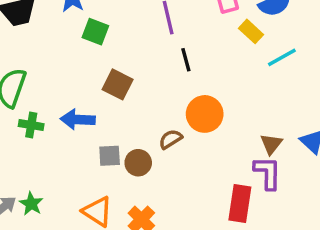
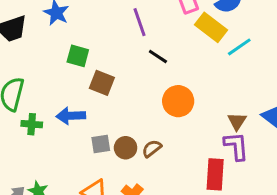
yellow rectangle: (251, 31) -> (211, 27), size x1.5
green square: (95, 32) -> (78, 56), moved
black line: (186, 60) -> (158, 57), turned -36
brown semicircle: (171, 139) -> (152, 148), moved

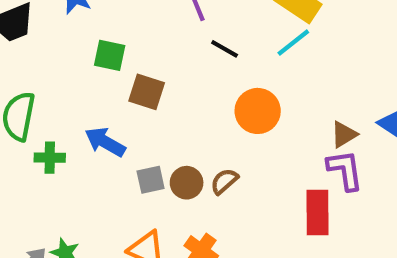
cyan line: (239, 47) -> (293, 43), moved
blue arrow: (71, 116) -> (105, 142), turned 36
brown triangle: (237, 121) -> (344, 134), turned 30

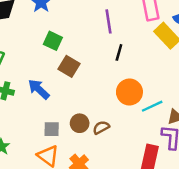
cyan line: (293, 43) -> (152, 106), moved
black line: (225, 49) -> (119, 52), turned 63
gray square: (151, 180) -> (52, 129), moved

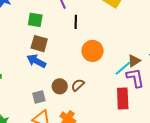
green square: (53, 41) -> (35, 20), moved
blue arrow: (39, 89) -> (36, 61), moved
cyan line: (152, 106) -> (123, 68), moved

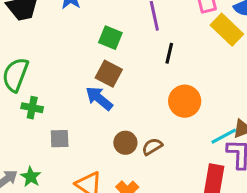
gray square: (39, 97) -> (60, 139), moved

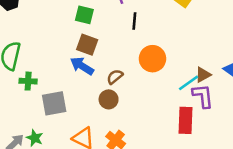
gray square: (60, 139) -> (54, 103), size x1.5
brown semicircle: (152, 147) -> (115, 77), moved

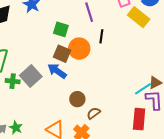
orange circle: (152, 59) -> (79, 49), moved
brown semicircle: (115, 77) -> (94, 113), moved
gray square: (54, 103) -> (31, 76), moved, turned -35

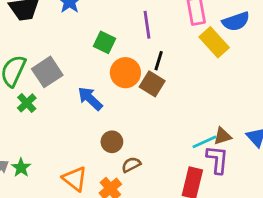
brown square: (62, 54) -> (152, 84), moved
gray square: (31, 76) -> (47, 72), moved
green cross: (13, 81) -> (27, 103), turned 32

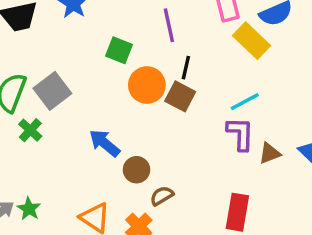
blue arrow: (90, 99) -> (104, 143), moved
cyan line: (204, 142) -> (245, 102), moved
purple L-shape: (217, 160) -> (240, 134), moved

